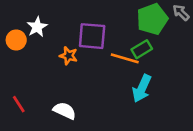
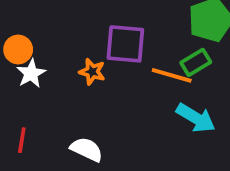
white star: (37, 27) -> (31, 74), moved
cyan arrow: (142, 88) -> (196, 118), turned -84
red line: (19, 104) -> (22, 140), turned 42

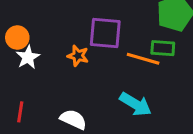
green rectangle: (196, 62) -> (163, 48), turned 35
cyan arrow: (196, 118) -> (136, 104), moved

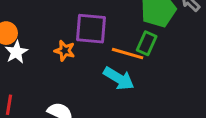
green rectangle: (163, 48) -> (147, 43), turned -70
cyan arrow: (136, 104) -> (119, 78), moved

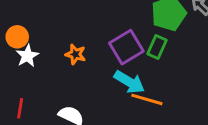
purple square: (91, 29) -> (126, 47), moved, turned -36
orange line: (128, 54) -> (147, 99), moved

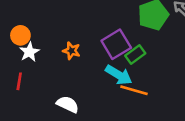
green rectangle: (157, 47) -> (135, 54), moved, turned 30
red line: (20, 108) -> (19, 81), moved

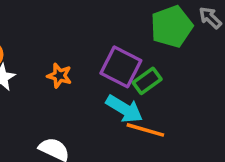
purple square: (116, 44) -> (121, 67), turned -32

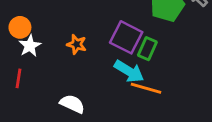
green rectangle: (147, 81) -> (147, 49), turned -30

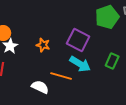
green rectangle: (147, 49) -> (112, 61), moved
orange line: (146, 88) -> (61, 76), moved

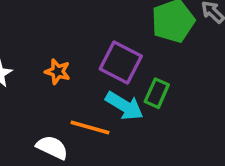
green rectangle: (112, 61) -> (157, 93), moved

